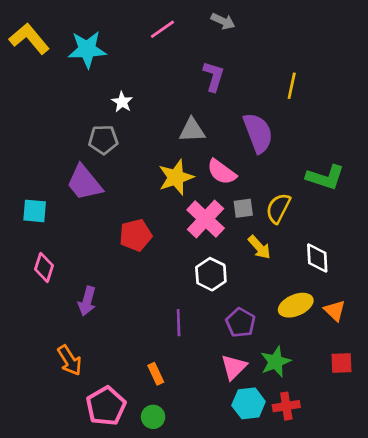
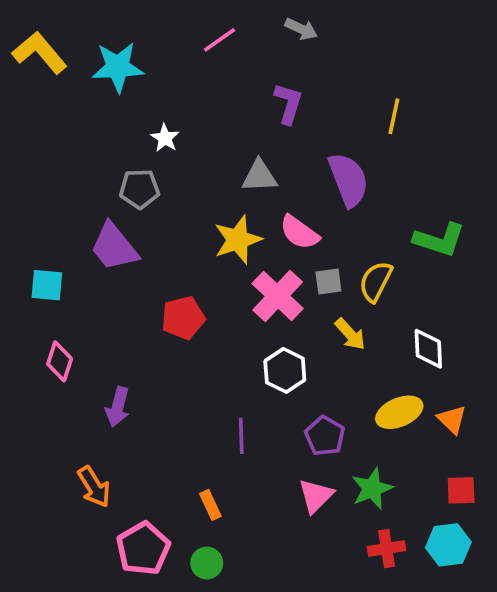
cyan hexagon: (249, 403) -> (448, 545), moved

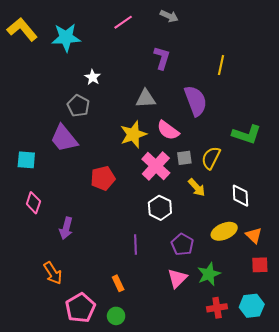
gray pentagon: (140, 189) -> (78, 106), turned 30
red square: (461, 490) -> (260, 265), moved

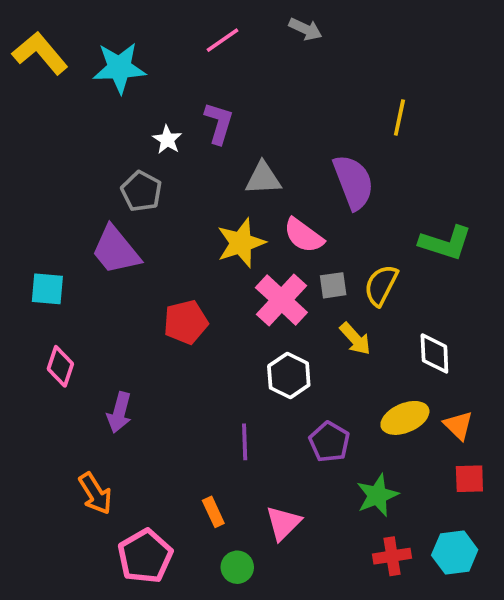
purple L-shape: (162, 58) -> (219, 123), moved
pink triangle: (177, 278) -> (283, 523), moved
green circle: (116, 316) -> (237, 567), moved

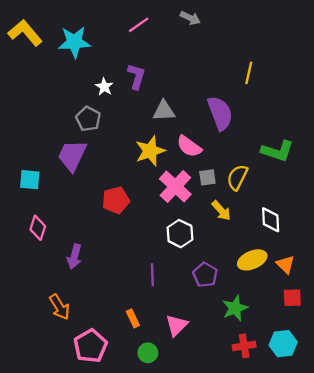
purple trapezoid: (116, 250) -> (72, 156), turned 64

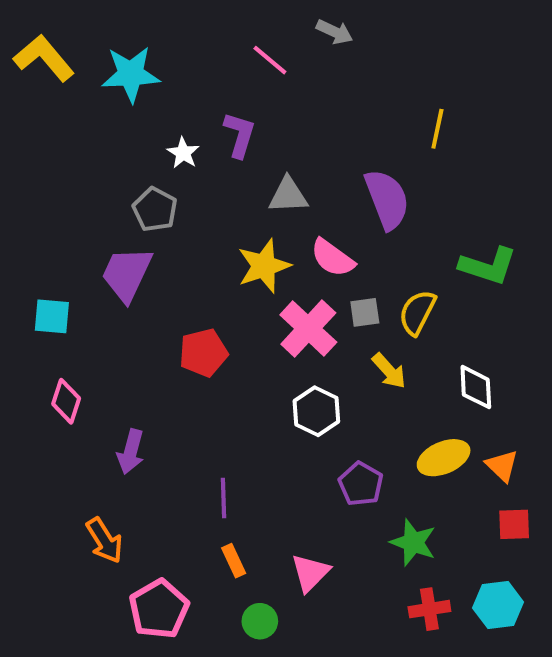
pink line: (139, 25) -> (270, 60), moved, turned 75
purple line: (152, 275) -> (224, 498), moved
green star: (235, 308) -> (413, 542), turned -30

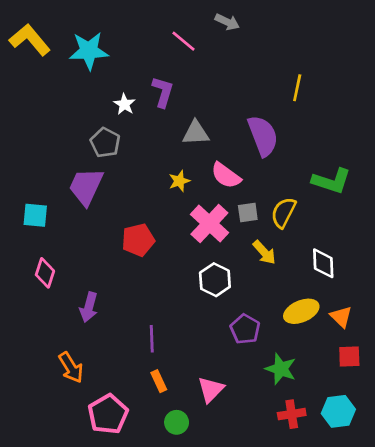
yellow star: (264, 266) -> (179, 181), size x0.6

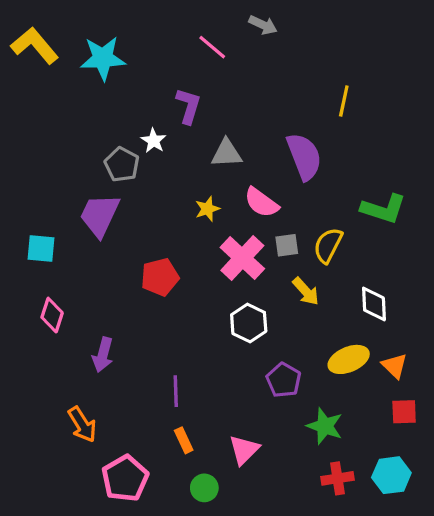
white star: (124, 104) -> (154, 141), moved

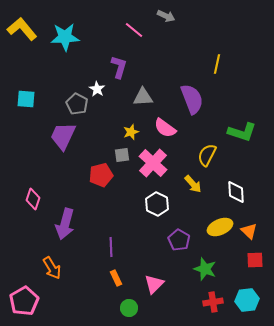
gray square: (287, 245) -> (122, 155), moved
cyan square: (41, 248) -> (26, 99), moved
purple arrow: (103, 355) -> (65, 224), size x1.4
pink pentagon: (125, 478) -> (24, 301), moved

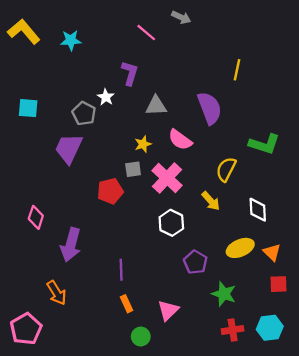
cyan star: (65, 37) -> (71, 40), size x0.7

